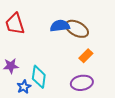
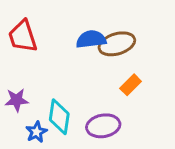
brown ellipse: (77, 29) -> (117, 44), turned -45
purple ellipse: (82, 83) -> (103, 126), moved

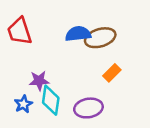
purple star: (17, 100) -> (39, 81), moved
blue star: (36, 132) -> (23, 104), moved

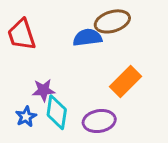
brown ellipse: (100, 38) -> (112, 21), moved
orange rectangle: (112, 73) -> (126, 81), size x1.5

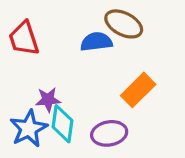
brown ellipse: (112, 21) -> (124, 24), turned 44
blue star: (26, 117) -> (29, 129), size x1.6

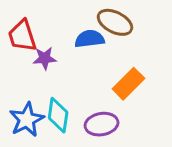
purple star: (48, 100) -> (45, 58), moved

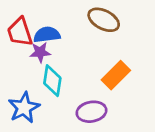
blue semicircle: (90, 39) -> (47, 35), moved
cyan diamond: (58, 115) -> (52, 81), moved

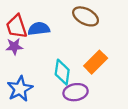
purple star: (40, 52) -> (14, 46), moved
cyan diamond: (52, 81) -> (62, 72), moved

